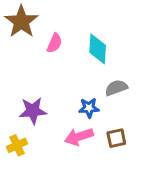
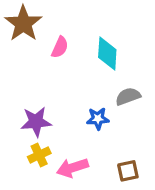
pink arrow: (79, 137) -> (72, 168), moved
brown square: (116, 138) -> (128, 171), moved
yellow cross: (17, 145) -> (39, 155), moved

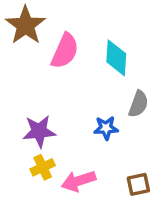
pink semicircle: (60, 47) -> (65, 51), size x1.5
gray semicircle: (128, 96) -> (138, 104), turned 130

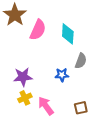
pink arrow: (79, 181) -> (46, 106), turned 72

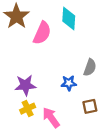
cyan diamond: (68, 34) -> (69, 19), moved
brown square: (81, 108) -> (90, 106), moved

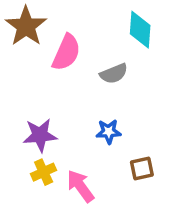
cyan diamond: (69, 19) -> (140, 30), moved
gray semicircle: (90, 67) -> (114, 74), moved, turned 48

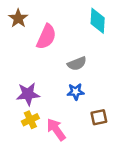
brown star: (26, 26) -> (18, 18), size x0.7
gray semicircle: (114, 74) -> (77, 64), moved

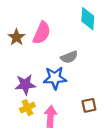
brown star: (18, 18) -> (16, 37), moved
blue star: (76, 92) -> (55, 78), moved, size x1.5
pink arrow: (56, 130) -> (51, 116), turned 40

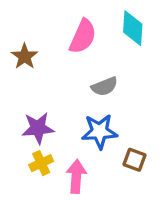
pink semicircle: (42, 33) -> (83, 36), moved
blue star: (55, 78) -> (100, 131), moved
brown square: (89, 105) -> (135, 160), turned 32

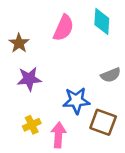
gray semicircle: (105, 86) -> (111, 75), moved
purple star: (38, 128) -> (29, 79), moved
brown square: (135, 160) -> (103, 122), size x1.5

